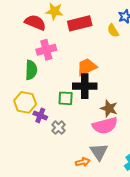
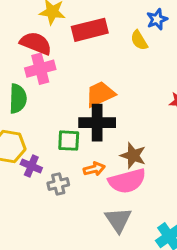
red semicircle: (35, 22) -> (36, 43), moved
gray cross: (58, 128) -> (58, 184), turned 32
orange arrow: (83, 162) -> (94, 169), moved

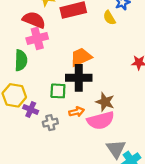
gray triangle: (118, 220) -> (116, 149), moved

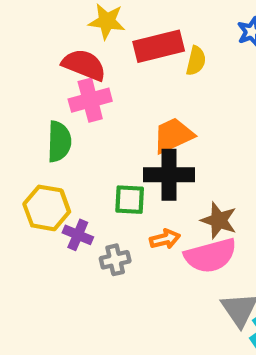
yellow semicircle: (109, 18) -> (196, 61), moved, turned -136

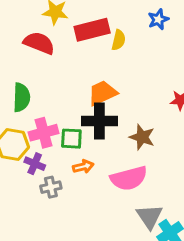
pink cross: (90, 100) -> (44, 133), moved
brown star: (219, 220) -> (142, 137), moved
orange arrow: (165, 239) -> (83, 167), moved
gray cross: (115, 260) -> (51, 187), moved

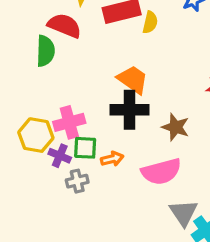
orange trapezoid: (102, 93) -> (133, 80), turned 60
green semicircle: (21, 97) -> (45, 51), moved
green square: (71, 139) -> (85, 148), moved

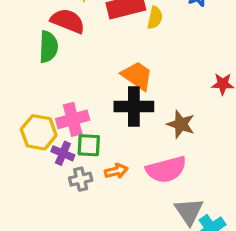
orange arrow: (112, 159) -> (116, 171), moved

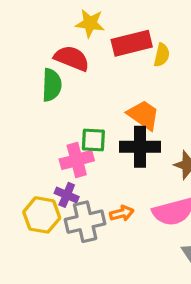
yellow hexagon: (39, 132) -> (42, 215), moved
green square: (89, 145) -> (93, 140), moved
gray cross: (81, 179) -> (85, 222), size x1.6

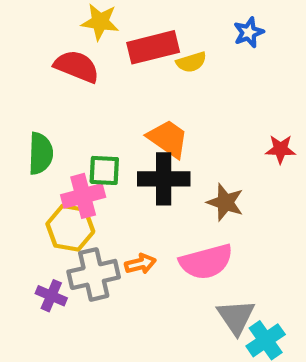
yellow semicircle: (162, 55) -> (191, 62), turned 60
green semicircle: (52, 85) -> (41, 153), moved
purple cross: (67, 195) -> (51, 296), moved
yellow hexagon: (42, 215) -> (70, 228), moved

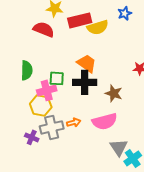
yellow semicircle: (191, 62) -> (98, 27), size x1.5

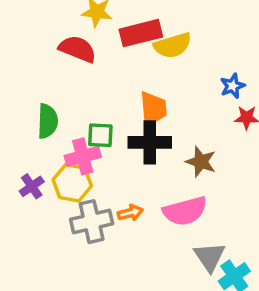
blue star: (125, 13) -> (233, 86), moved
orange trapezoid: (87, 63) -> (153, 109), turned 50
purple cross: (32, 137) -> (32, 186), moved, turned 32

